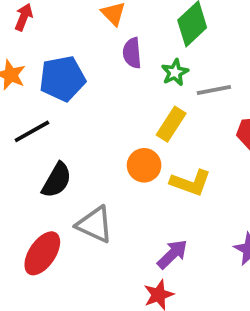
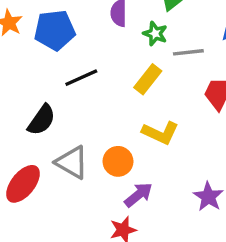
green star: (175, 72) -> (155, 34), turned -30
black line: (32, 131) -> (81, 78), moved
orange circle: (144, 165) -> (118, 161), moved

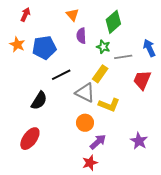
gray triangle: (72, 162) -> (85, 93), moved

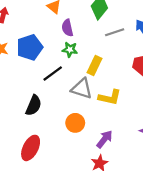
green star: (103, 47) -> (70, 50), moved
gray line: (123, 57) -> (115, 32), moved
orange circle: (85, 123) -> (75, 123), moved

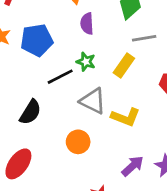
green star: (70, 50) -> (86, 62), moved
yellow rectangle: (95, 65) -> (124, 65), moved
purple arrow: (104, 139) -> (133, 166), moved

